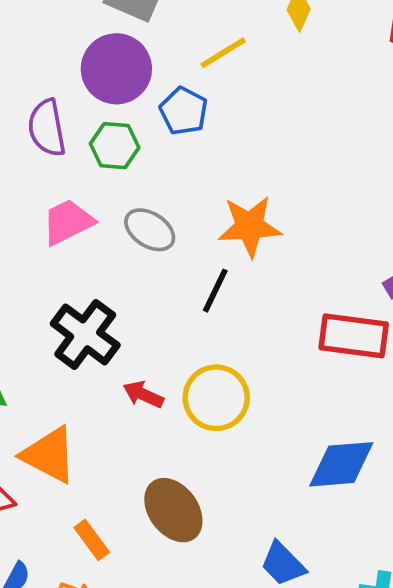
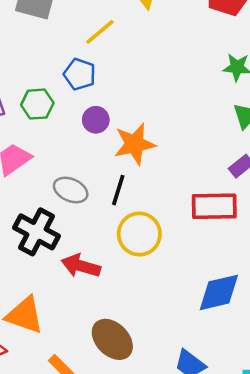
purple circle: (116, 69) -> (96, 120), moved, size x0.6
gray ellipse: (150, 230) -> (71, 190), moved
red arrow: (143, 395) -> (81, 266), size x1.4
yellow circle: (216, 398) -> (139, 234), moved

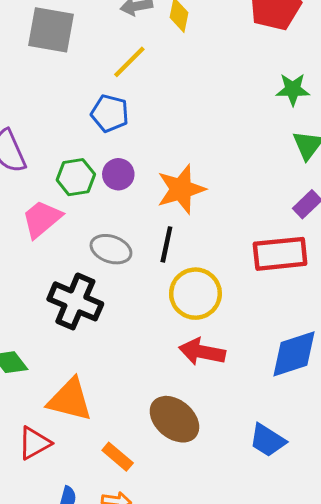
green hexagon: (37, 104) -> (76, 177), moved
purple circle: (96, 120) -> (118, 174), moved
red arrow: (81, 266) -> (202, 352), moved

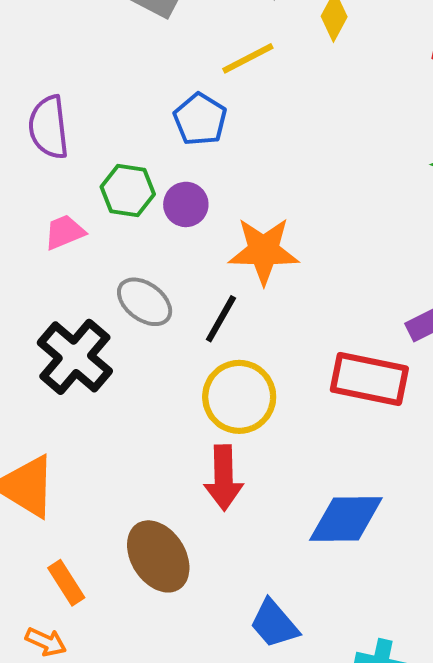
pink trapezoid: (42, 219) -> (64, 232), size x0.7
red arrow: (202, 352) -> (224, 478), turned -120

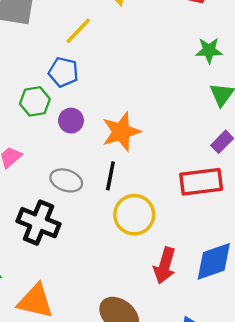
green hexagon: (128, 191) -> (35, 101), moved
red arrow: (224, 478) -> (165, 266), moved, turned 36

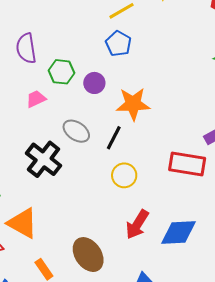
blue pentagon: (63, 72) -> (118, 44), moved
green hexagon: (35, 101) -> (62, 72), moved
yellow circle: (134, 215) -> (124, 175), size x0.7

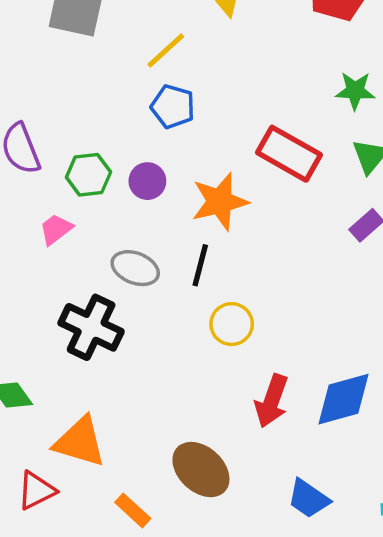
red rectangle: (187, 164) -> (289, 154), moved, turned 33

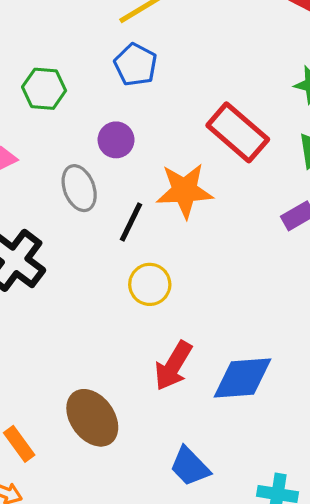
green hexagon: (88, 175) -> (44, 89), moved
purple circle: (147, 181) -> (116, 140), moved
orange star: (220, 202) -> (185, 191), moved
gray ellipse: (135, 268) -> (79, 188), moved, turned 36

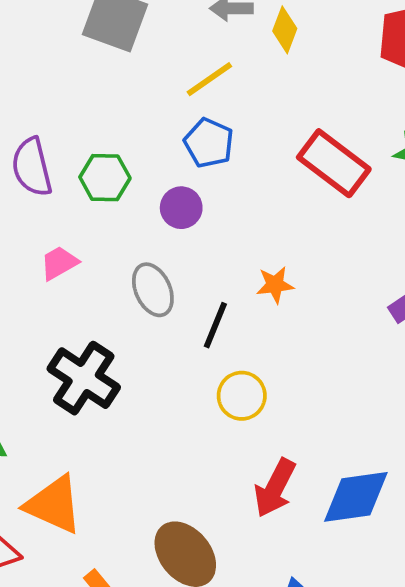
red rectangle: (238, 132) -> (334, 163), moved
purple circle: (116, 140) -> (181, 208), moved
orange star: (185, 191) -> (275, 285), size x0.6

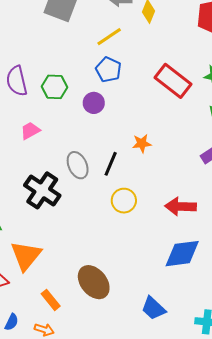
gray ellipse: (153, 290) -> (78, 165), moved
red arrow: (275, 488) -> (181, 206), moved, turned 64
orange triangle: (54, 505) -> (26, 256), turned 44

